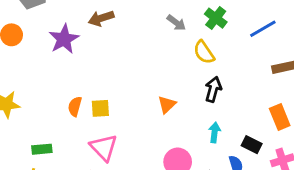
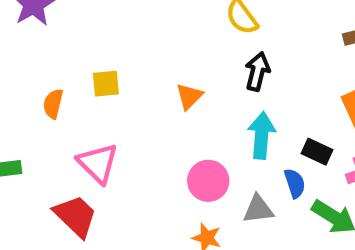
yellow square: (100, 108) -> (106, 84), moved
cyan arrow: (215, 132) -> (262, 135), size x1.5

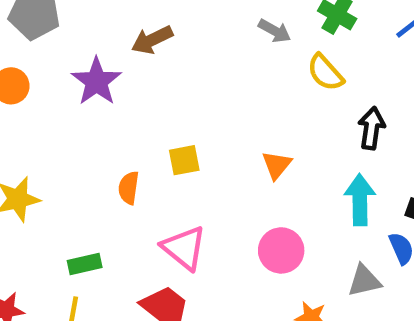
black arrow: (257, 72) -> (372, 128), moved
pink circle: (208, 181) -> (281, 250), moved

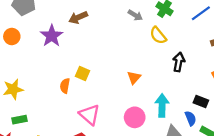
yellow square: (184, 160) -> (83, 74), moved, turned 32
cyan arrow: (360, 200) -> (162, 105), moved
green rectangle: (85, 264) -> (20, 120), moved

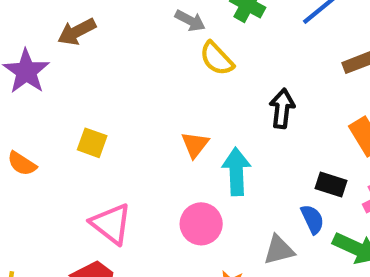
yellow semicircle: (158, 35) -> (217, 59), moved
orange semicircle: (65, 86) -> (22, 164), moved, turned -64
cyan arrow: (162, 105) -> (236, 172), moved

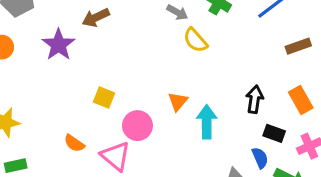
black arrow: (282, 108) -> (255, 99), moved
orange semicircle: (22, 164) -> (74, 143), moved
pink circle: (201, 224) -> (137, 126), moved

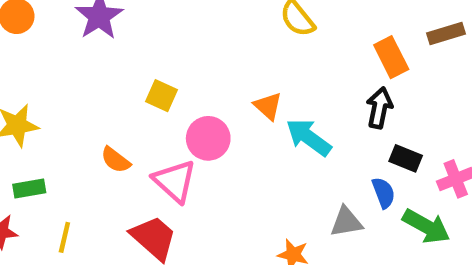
orange rectangle: (301, 100) -> (391, 57), moved
orange triangle: (178, 101) -> (268, 106), turned -30
cyan arrow: (207, 122) -> (309, 137), turned -56

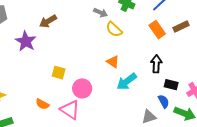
orange rectangle: (391, 57) -> (157, 30), moved
orange triangle: (268, 106) -> (113, 62), moved
cyan arrow: (309, 137) -> (127, 82), turned -65

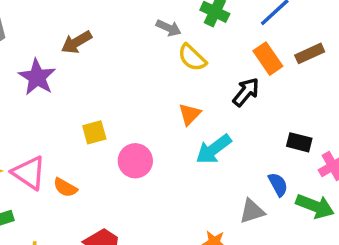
orange triangle: (113, 62) -> (190, 114), turned 40
black arrow: (156, 64) -> (246, 92), moved, turned 36
yellow square: (59, 73) -> (94, 132), turned -32
black rectangle: (171, 85) -> (299, 142), moved
pink triangle: (70, 110) -> (29, 173), moved

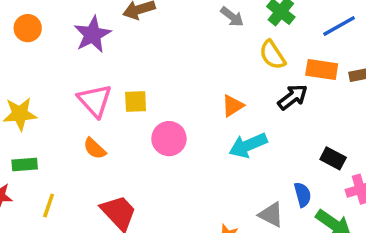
yellow semicircle: (192, 58) -> (272, 55), moved
orange rectangle: (268, 59) -> (322, 70), turned -60
pink triangle: (29, 173) -> (95, 101), moved
gray triangle: (252, 211) -> (271, 215), turned 32

